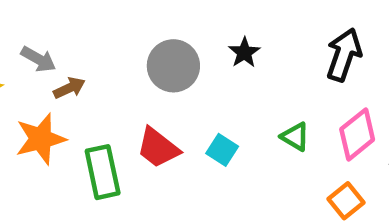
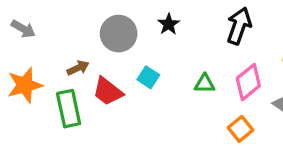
brown arrow: (69, 88) -> (78, 68), moved
green triangle: (295, 137) -> (205, 84), turned -30
cyan square: (222, 150) -> (148, 77), moved

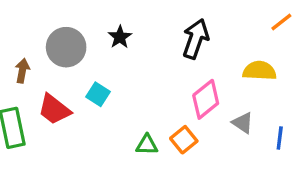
brown arrow: (78, 68) -> (22, 71), moved, turned -55
green triangle: (205, 84) -> (147, 145), moved
orange square: (241, 129) -> (184, 140), moved

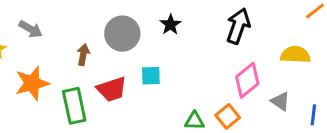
cyan square: (98, 94) -> (151, 76), turned -35
red trapezoid: (54, 109) -> (112, 89), turned -56

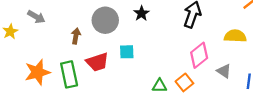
orange star: (32, 83) -> (37, 72), moved

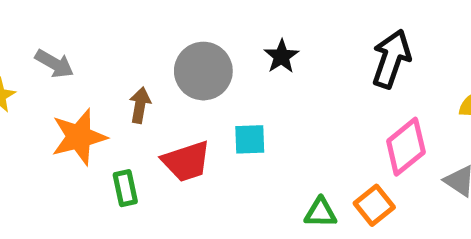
orange star: (37, 72) -> (79, 137), moved
green rectangle: (69, 74) -> (125, 188), size x0.6

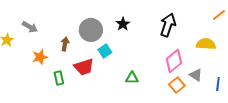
orange star: (79, 137) -> (40, 57), size x0.7
cyan square: (250, 139) -> (105, 51), moved, turned -32
orange square: (374, 205) -> (177, 85), moved
green triangle: (321, 213) -> (132, 78), moved

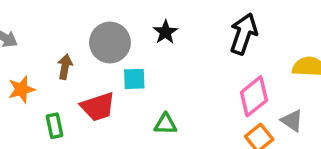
cyan square: (105, 51) -> (134, 79), turned 32
green triangle: (132, 78) -> (165, 124), moved

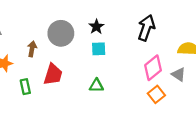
cyan square: (134, 79) -> (99, 49), moved
red trapezoid: (98, 107) -> (53, 74), turned -55
gray triangle: (292, 121) -> (179, 74), moved

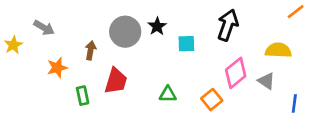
black star: (96, 27) -> (157, 26), moved
cyan square: (99, 49) -> (186, 44), moved
orange square: (156, 94) -> (212, 100), moved

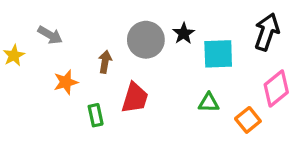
cyan square: (186, 44) -> (218, 54), size x1.5
green triangle: (168, 94) -> (209, 103), moved

